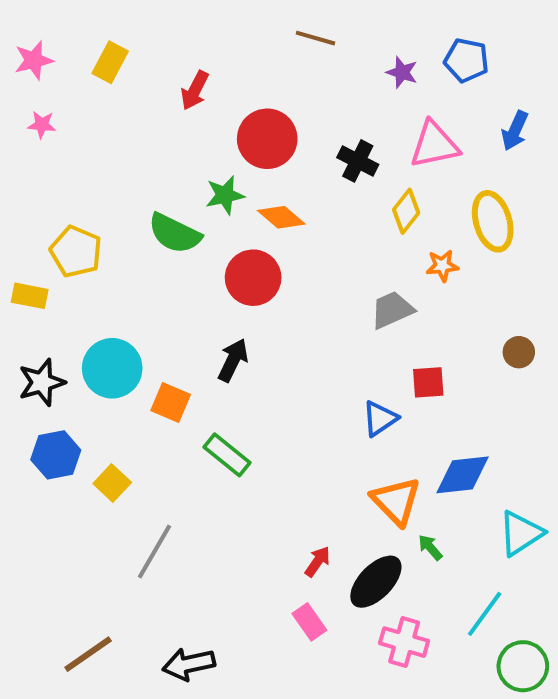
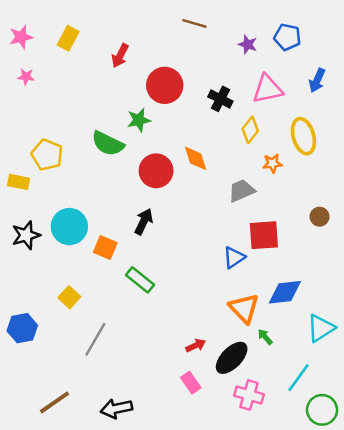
orange diamond: (281, 217) -> (196, 158), moved, turned 32
red square: (428, 382) -> (264, 235), size x1.5
blue hexagon: (56, 455) -> (22, 328), moved
red arrow: (318, 562) -> (196, 345), turned 30

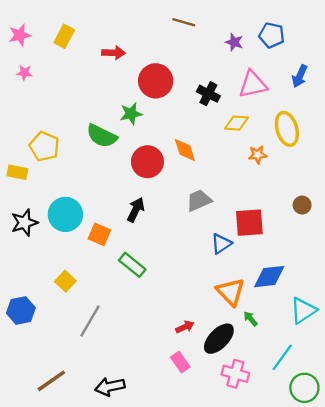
red arrow: (120, 56) -> (113, 53), turned -115
yellow diamond: (250, 130) -> (236, 123), turned 55
gray trapezoid: (242, 191) -> (199, 200), moved

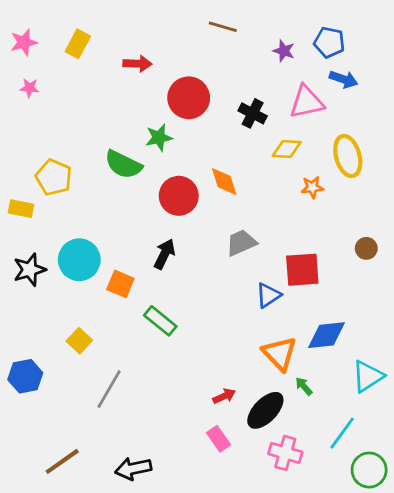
blue arrow: (300, 76) -> (344, 79), moved, turned -95

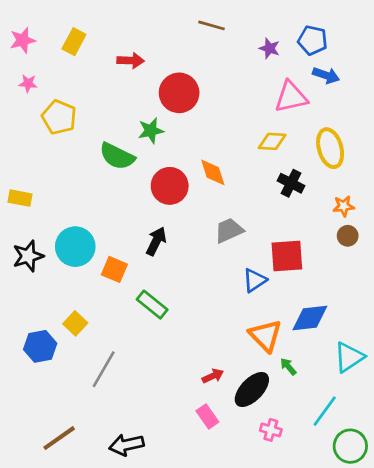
black cross: (253, 113) -> (291, 183), moved
yellow pentagon: (54, 177) -> (59, 117), moved
orange star: (312, 187) -> (344, 206), moved
blue hexagon: (25, 376) -> (40, 346), moved
pink cross: (285, 453) -> (271, 430), size x0.7

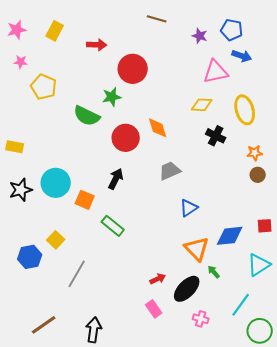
red square: (287, 256) -> (265, 226), moved, size x0.6
black arrow: (126, 445) -> (94, 330), turned 110

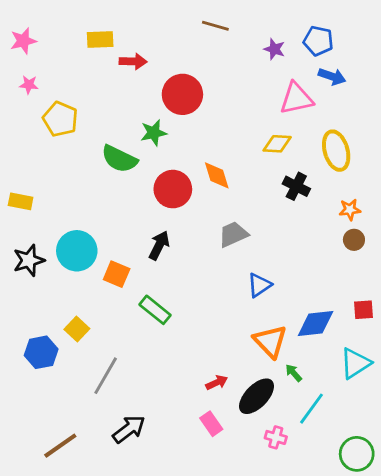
yellow rectangle: (55, 31) -> (100, 39), moved, turned 60
cyan line: (241, 305) -> (311, 409), moved
black arrow: (94, 330) -> (129, 429), moved, turned 45

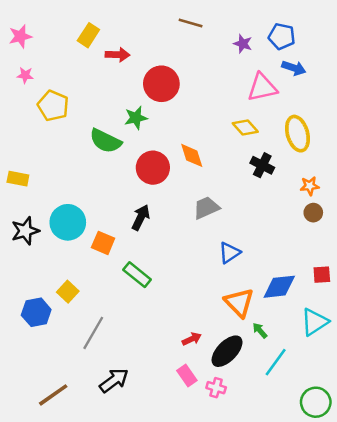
yellow rectangle: (100, 39) -> (88, 35), turned -55
yellow diamond: (277, 144) -> (245, 128), turned 45
pink cross: (276, 437) -> (216, 388), moved

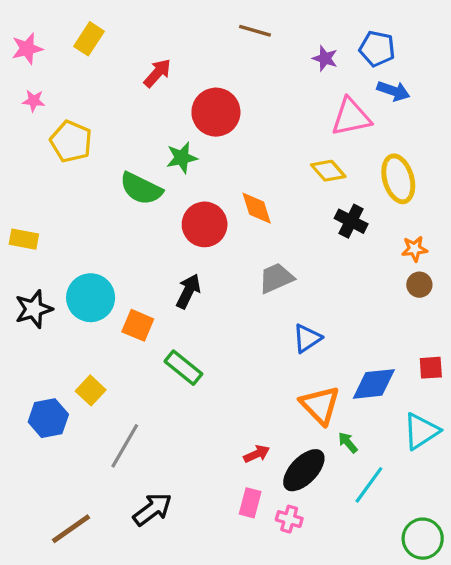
yellow rectangle: (88, 35) -> (89, 39), moved
red arrow: (118, 55) -> (157, 73), turned -50
pink rectangle: (187, 375) -> (250, 503), turned 50

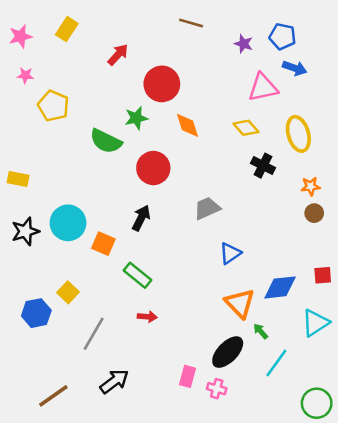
orange diamond: (257, 208) -> (187, 125), moved
red arrow: (257, 454) -> (147, 317), moved, turned 30

